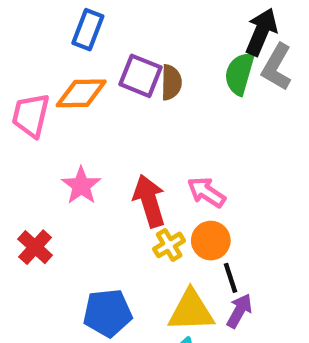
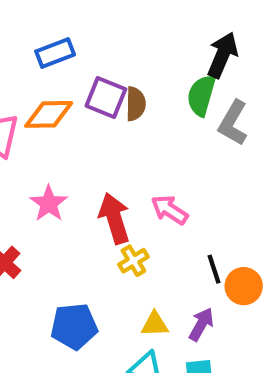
blue rectangle: (88, 30) -> (55, 53), turned 48
gray L-shape: (277, 67) -> (233, 123), moved
orange circle: (211, 241) -> (244, 286), moved
black line: (231, 278) -> (214, 269), moved
yellow triangle: (191, 311) -> (155, 324), size x0.6

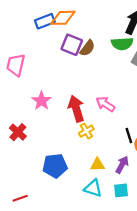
green semicircle: (201, 95) -> (122, 44), turned -110
brown semicircle: (136, 104) -> (87, 48), turned 36
orange diamond: (49, 114) -> (63, 18), moved

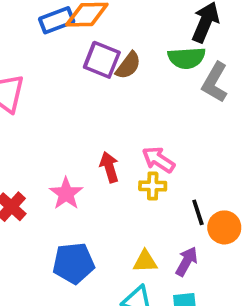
pink star: (41, 101) -> (66, 194), moved
red arrow: (76, 109) -> (109, 167), size x0.7
yellow cross: (86, 131) -> (153, 186), moved, turned 32

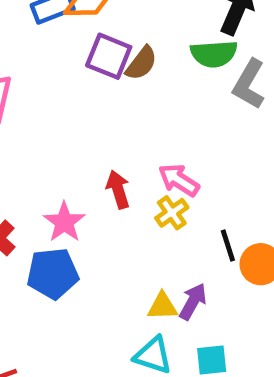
yellow cross: (153, 186) -> (172, 213), turned -36
purple arrow: (187, 261) -> (193, 302), moved
blue pentagon: (74, 263) -> (53, 274), moved

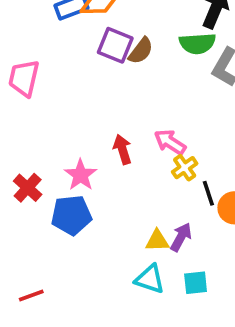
yellow cross: (172, 213) -> (185, 168), moved

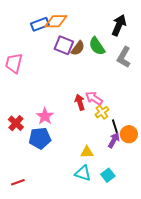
green semicircle: (197, 43) -> (97, 46), moved, turned 60
red arrow: (123, 149) -> (80, 102), moved
purple arrow: (181, 237) -> (114, 140), moved
cyan square: (196, 283) -> (108, 175), turned -32

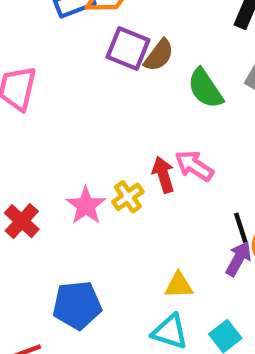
green semicircle: (97, 46) -> (205, 88), moved
yellow cross: (102, 112) -> (128, 197), moved
blue pentagon: (40, 138) -> (77, 305), moved

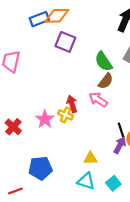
brown semicircle: (159, 55) -> (106, 81), moved
red arrow: (163, 175) -> (72, 104), moved
yellow cross: (128, 197) -> (65, 115), turned -32

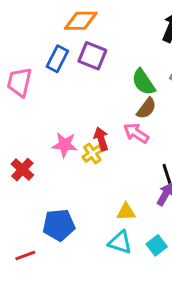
blue rectangle: (39, 19) -> (57, 59), moved, turned -42
yellow cross: (65, 115) -> (92, 153), turned 32
pink star: (45, 119) -> (65, 145), moved, turned -30

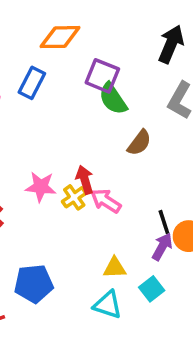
purple square: (92, 56) -> (102, 76), moved
green semicircle: (143, 82) -> (113, 99), moved
pink arrow: (136, 133) -> (106, 201), moved
cyan square: (157, 245) -> (152, 289), moved

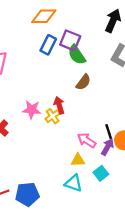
blue rectangle: (32, 83) -> (48, 45), moved
brown semicircle: (139, 143) -> (83, 82), moved
pink arrow: (106, 201) -> (87, 140), moved
blue pentagon: (34, 284) -> (27, 194), moved

